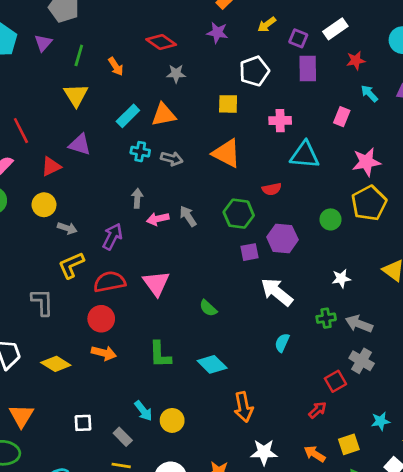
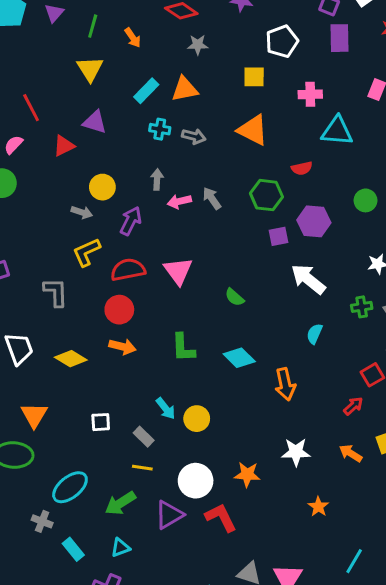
yellow circle: (44, 205) -> (102, 187), moved
orange arrow: (243, 407) -> (285, 384), moved

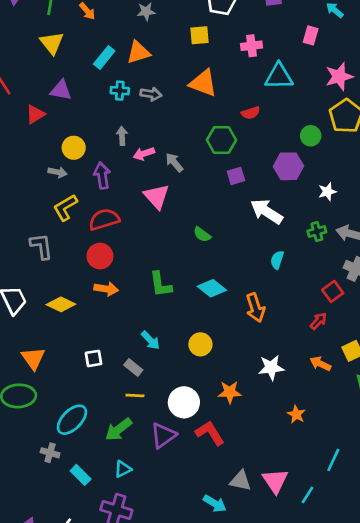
gray arrow: (212, 198) -> (174, 162), moved
purple arrow: (131, 221) -> (102, 175), turned -30
purple hexagon: (314, 221) -> (288, 166), moved
pink triangle: (178, 271) -> (157, 196), moved
yellow circle: (197, 419) -> (200, 344), moved

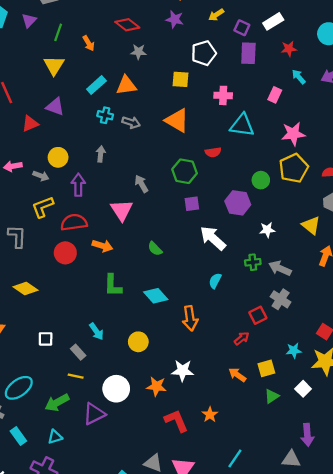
pink arrow: (144, 154) -> (13, 166), moved
orange arrow: (106, 289) -> (102, 246), moved
white star: (271, 368) -> (183, 371), moved
red L-shape: (210, 433) -> (176, 421), moved

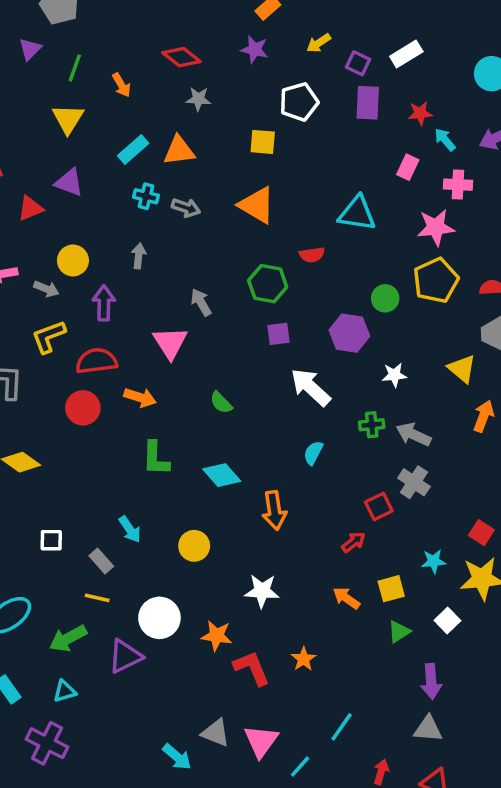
red star: (289, 49) -> (420, 113), moved
pink cross: (223, 95) -> (458, 185), moved
orange star: (156, 386) -> (217, 636), moved
purple arrow: (307, 435) -> (431, 681), moved

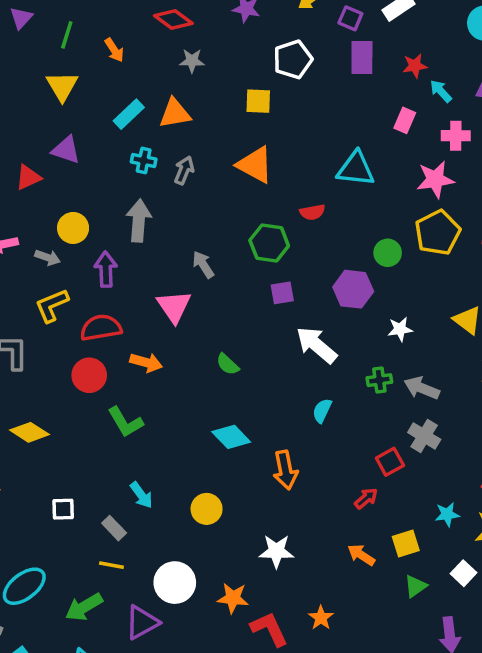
gray arrow: (186, 208) -> (184, 170), turned -84
gray arrow: (139, 256) -> (139, 221), size x1.6
green L-shape: (156, 459) -> (125, 422), moved, turned -30

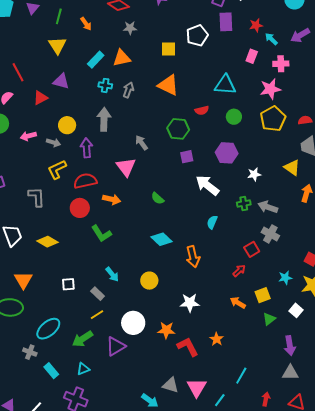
white pentagon: (293, 59) -> (197, 35), moved
green circle: (388, 253) -> (234, 117), moved
yellow line: (111, 565) -> (97, 315), turned -40

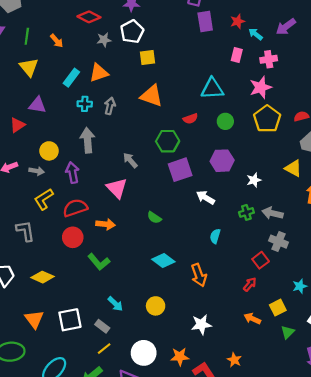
white pentagon: (197, 35) -> (132, 32), moved
purple square: (187, 157) -> (180, 170), size x1.6
white arrow: (207, 185) -> (206, 198), size x0.7
orange triangle: (23, 280) -> (34, 319), moved
white square: (68, 284) -> (70, 320), size x1.6

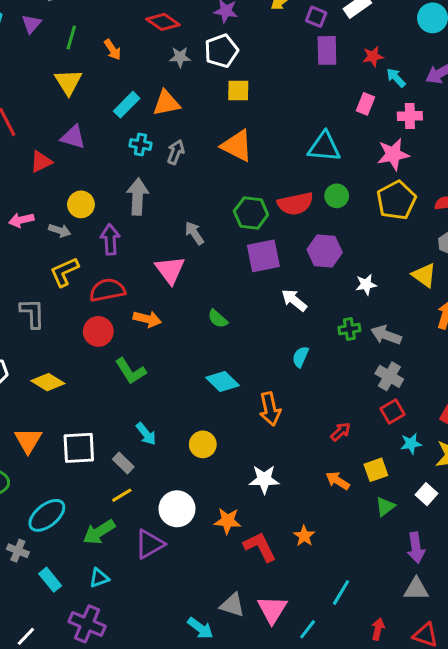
red semicircle: (190, 119) -> (295, 204), moved, size x1.6
red square: (261, 260) -> (393, 412), moved

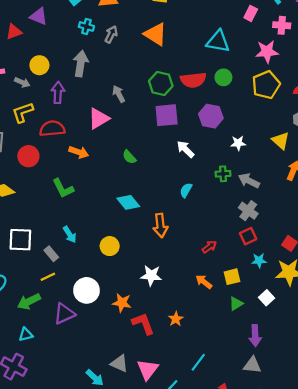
pink triangle: (170, 270) -> (99, 119), turned 30
red circle: (98, 331) -> (28, 156), moved

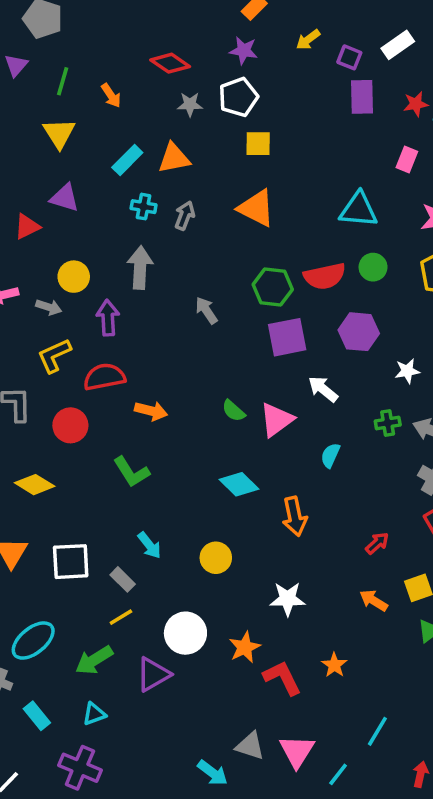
pink triangle: (99, 119) -> (277, 420), moved
orange star: (122, 303) -> (245, 647), turned -30

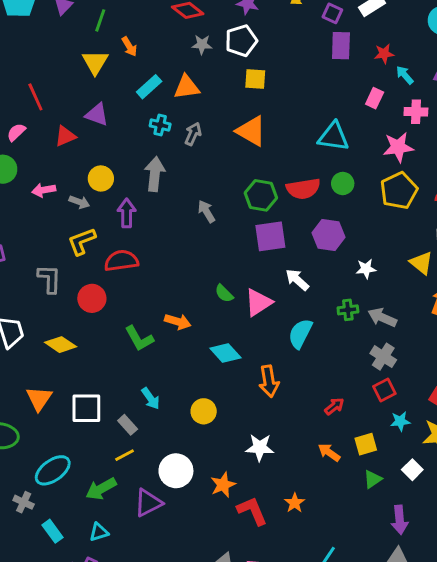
orange arrow: (111, 96) -> (129, 47), moved
orange arrow: (151, 411) -> (178, 322), moved
cyan semicircle: (330, 455) -> (300, 334), size x1.5

